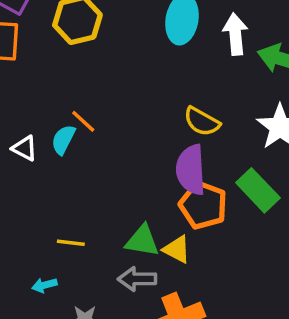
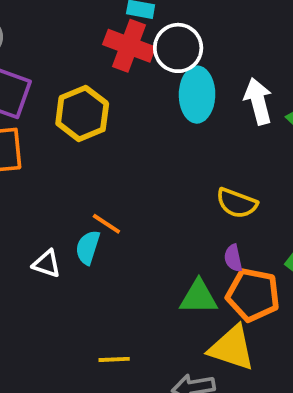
purple semicircle: (191, 170) -> (233, 258), size x0.5
green triangle: (142, 241) -> (199, 297), moved
yellow triangle: (177, 249) -> (232, 348), size x1.5

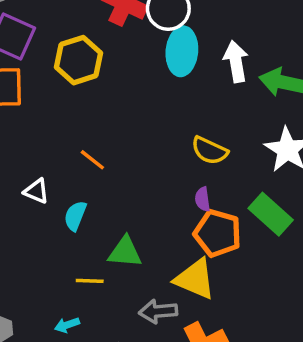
cyan semicircle: (88, 247) -> (75, 216), moved
green triangle: (199, 297) -> (125, 252), moved

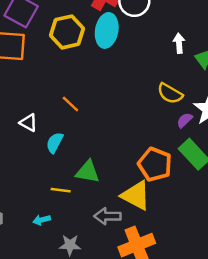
cyan ellipse: (182, 51) -> (107, 30), moved
white arrow: (236, 62) -> (179, 43), size x0.7
yellow semicircle: (210, 151) -> (170, 93), moved
purple semicircle: (203, 199) -> (185, 120), moved, turned 49

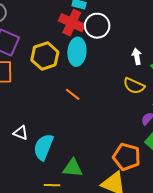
yellow semicircle: (170, 93) -> (134, 86), moved
orange line: (70, 104) -> (73, 94), moved
cyan semicircle: (55, 143) -> (43, 147), size x1.5

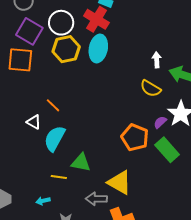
white circle: (97, 26) -> (61, 23), moved
orange line: (73, 94) -> (53, 105), moved
orange pentagon: (127, 157) -> (135, 137), moved

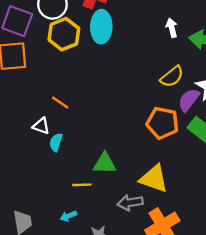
yellow semicircle: (151, 88) -> (172, 77), moved, turned -60
purple semicircle: (160, 122) -> (189, 100), size x1.5
cyan semicircle: (55, 139) -> (56, 142), moved, size x0.6

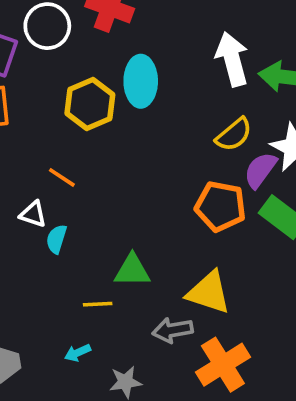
cyan ellipse: (101, 27) -> (141, 81), moved
white arrow: (172, 28) -> (232, 59), size x1.8
yellow hexagon: (64, 34) -> (90, 104), moved

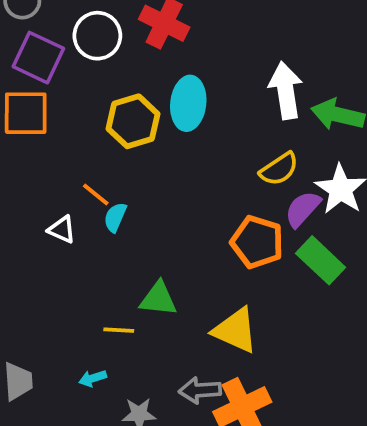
cyan semicircle: (56, 239) -> (115, 217), moved
gray arrow: (173, 330) -> (200, 390), moved

